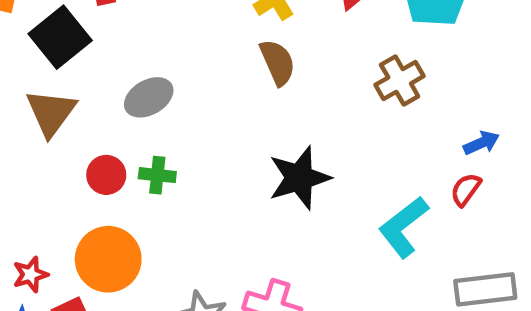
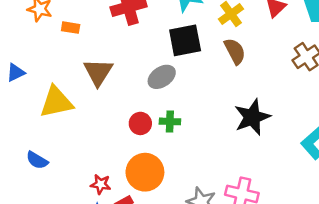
black square: (60, 37) -> (185, 40), moved, turned 32
brown triangle: (51, 113) -> (98, 72), moved
red star: (30, 275) -> (101, 184), turned 30

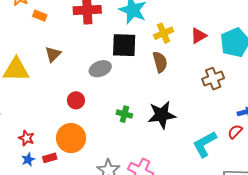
brown triangle: (98, 72) -> (53, 54), size x0.7
green cross: (170, 121) -> (124, 114), moved
red star: (101, 184) -> (26, 138), moved

